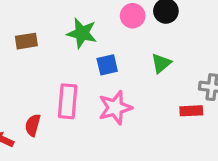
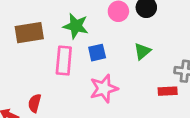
brown rectangle: (26, 41) -> (29, 33), size x1.5
pink rectangle: (68, 101) -> (64, 61), moved

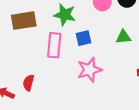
green triangle: (142, 51) -> (123, 37), turned 35

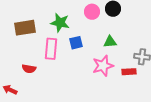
pink star: (89, 70) -> (103, 66), moved
red semicircle: (28, 83) -> (29, 69), moved, turned -96

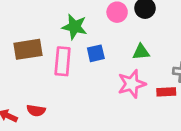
brown rectangle: (25, 28) -> (28, 49), moved
red semicircle: (29, 69) -> (36, 110), moved

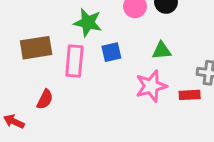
red semicircle: (36, 110) -> (45, 99), moved, turned -72

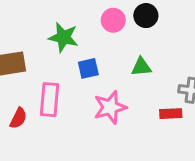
pink rectangle: (74, 61) -> (49, 100), moved
pink star: (151, 86) -> (110, 107), moved

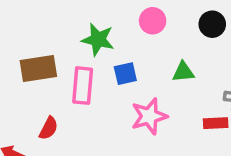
black circle: (146, 16) -> (212, 24), moved
pink rectangle: (49, 100) -> (83, 86), moved

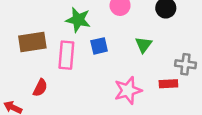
green triangle: (183, 72) -> (144, 45), turned -48
pink star: (149, 116) -> (128, 90), moved

